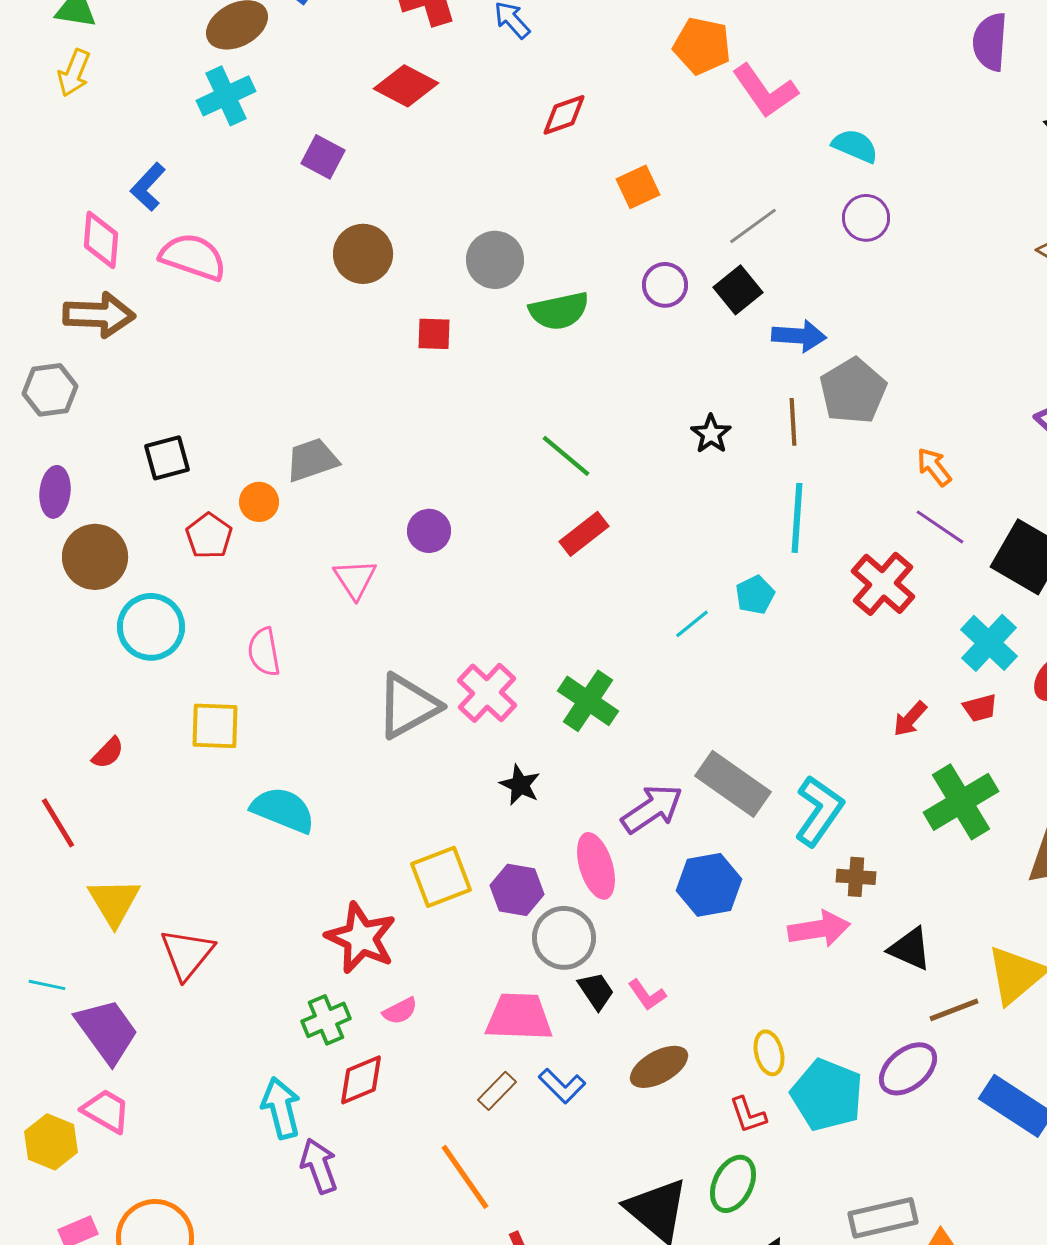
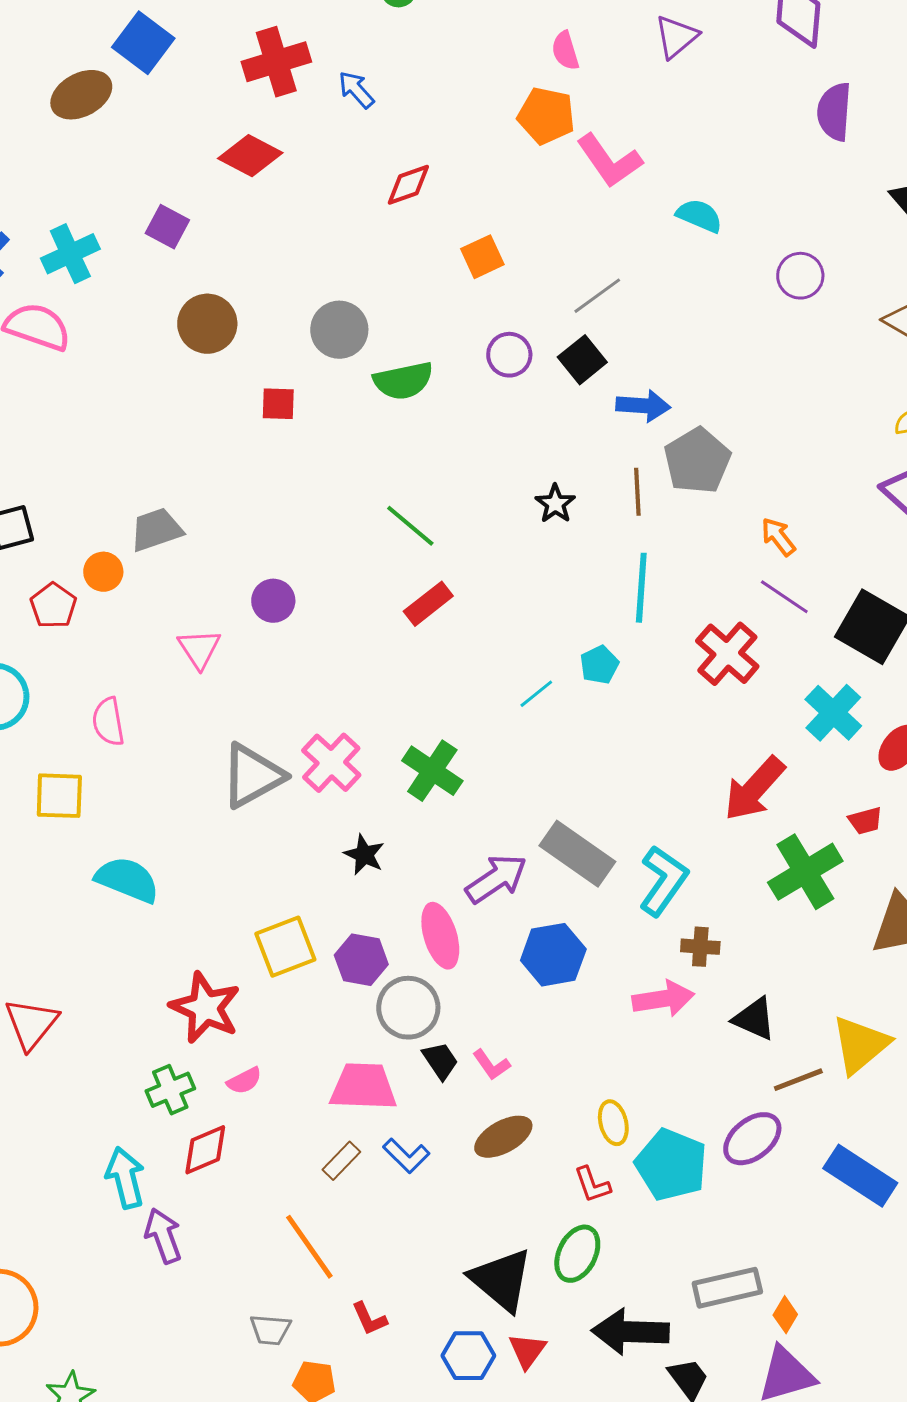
cyan cross: (226, 96) -> (70, 254), moved
purple circle: (866, 218) -> (800, 276), moved
red trapezoid: (980, 708) -> (865, 821), moved
red arrow: (910, 719) -> (754, 789), size x1.8

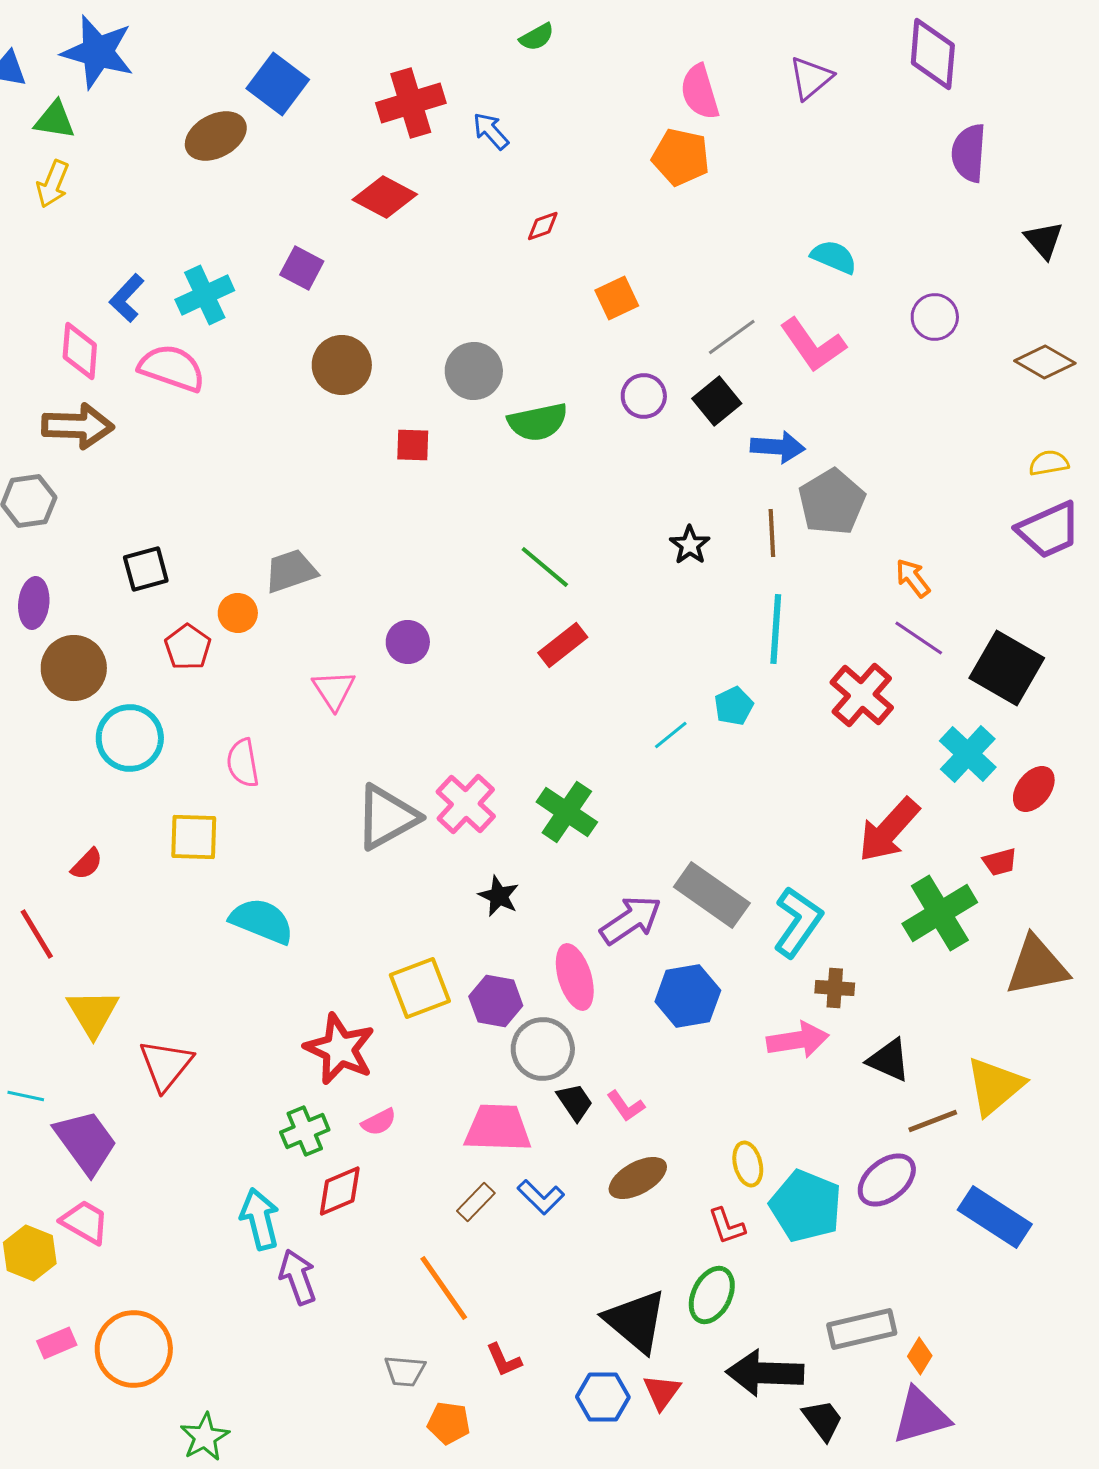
pink semicircle: (565, 51) -> (700, 92), size x1.4
pink L-shape: (609, 161) -> (813, 345), moved
red diamond: (408, 185) -> (543, 226), size x0.7

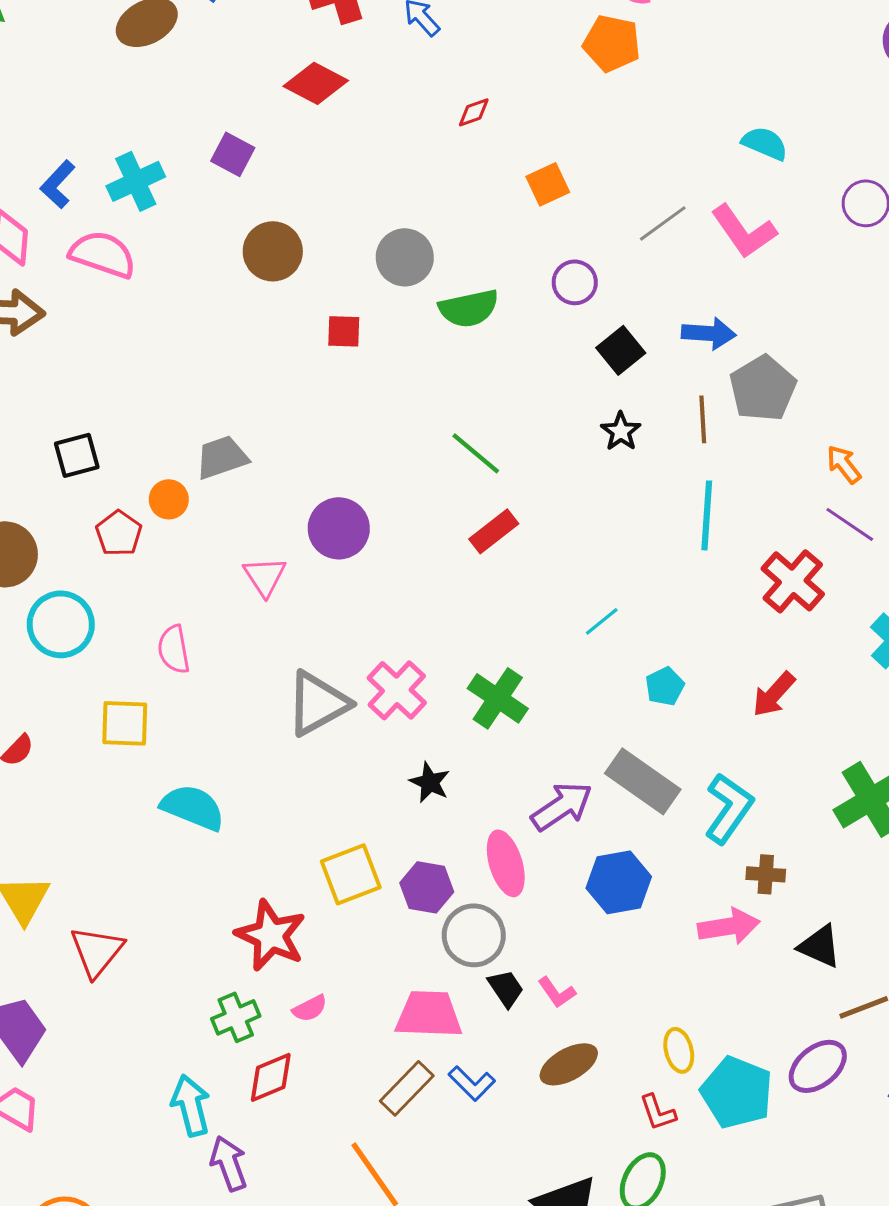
black square: (717, 401) -> (621, 350), moved
purple circle: (408, 642) -> (339, 528), size x1.4
cyan pentagon: (734, 706) -> (665, 686), moved
red arrow: (889, 830) -> (774, 694), moved, size x0.7
brown rectangle: (476, 1202) -> (407, 1088), size x1.4

